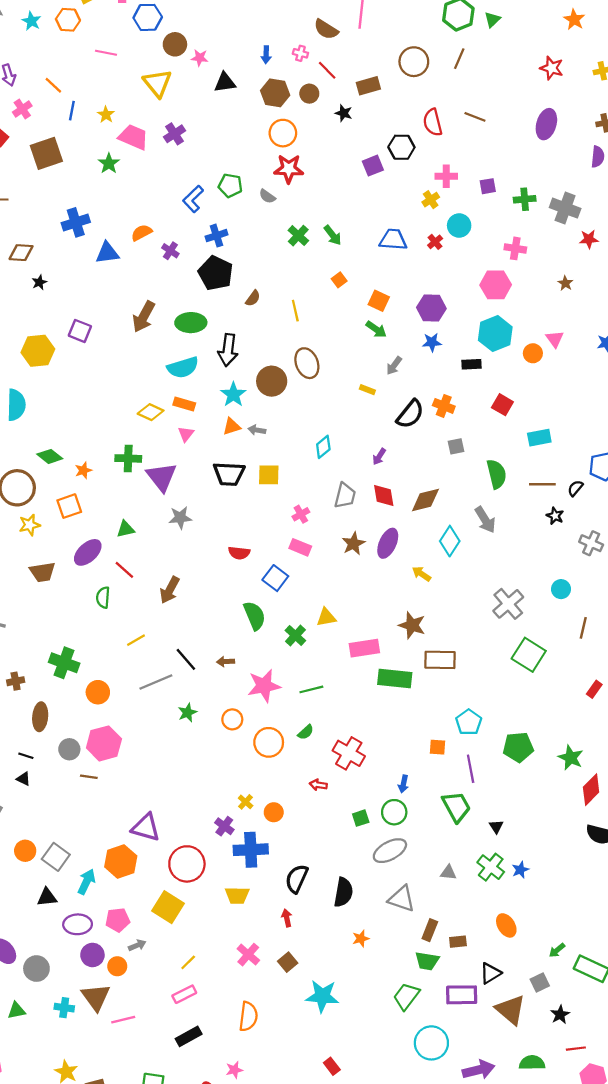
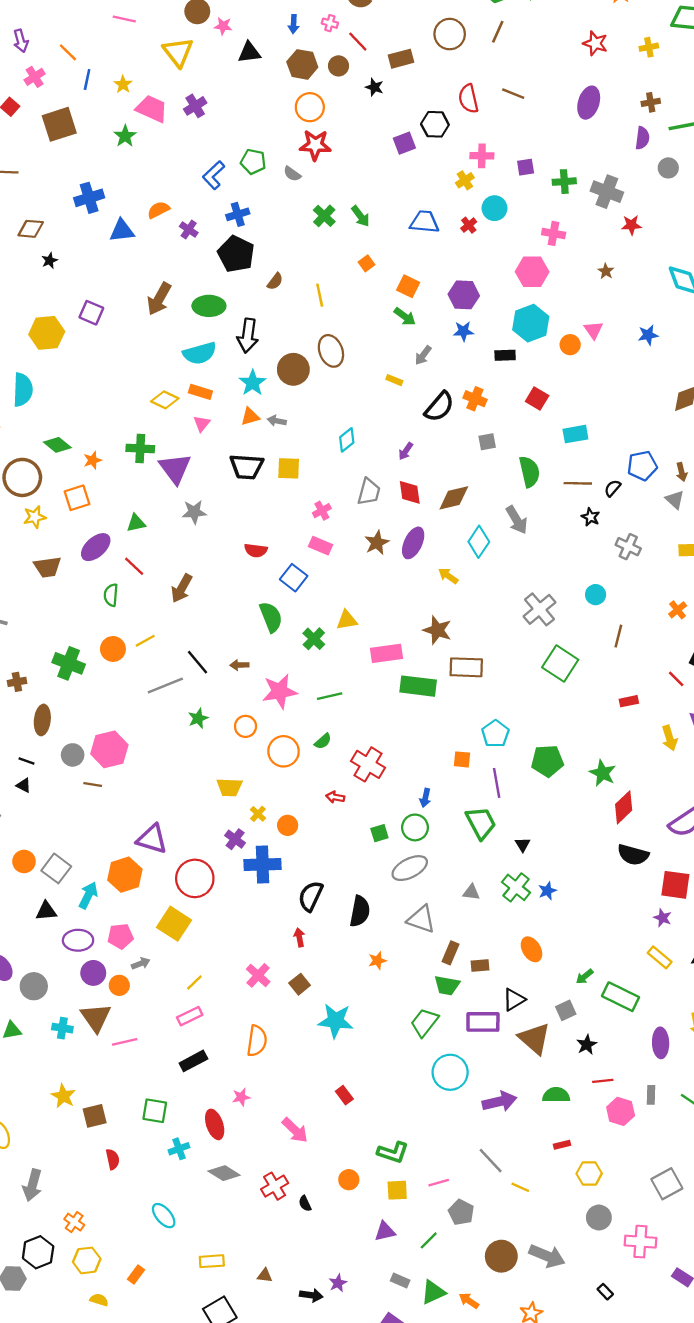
red rectangle: (594, 689) -> (629, 701), turned 42
orange circle: (98, 692) -> (113, 649), moved
yellow trapezoid: (237, 895) -> (229, 787), moved

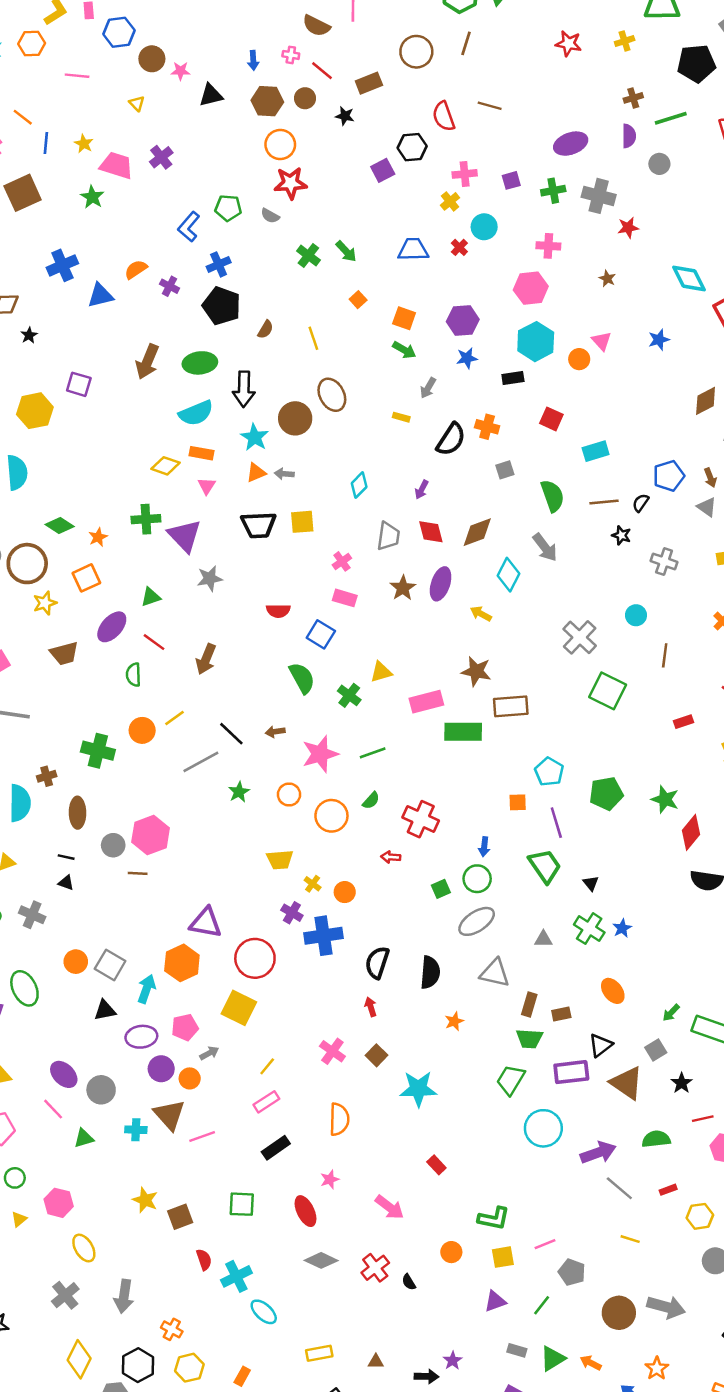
yellow triangle: (178, 52) -> (137, 103), size x0.5
purple ellipse: (589, 103) -> (571, 144), moved, turned 60
cyan cross: (179, 1149) -> (236, 1276), moved, size x1.4
gray line: (491, 1161) -> (619, 1188), moved

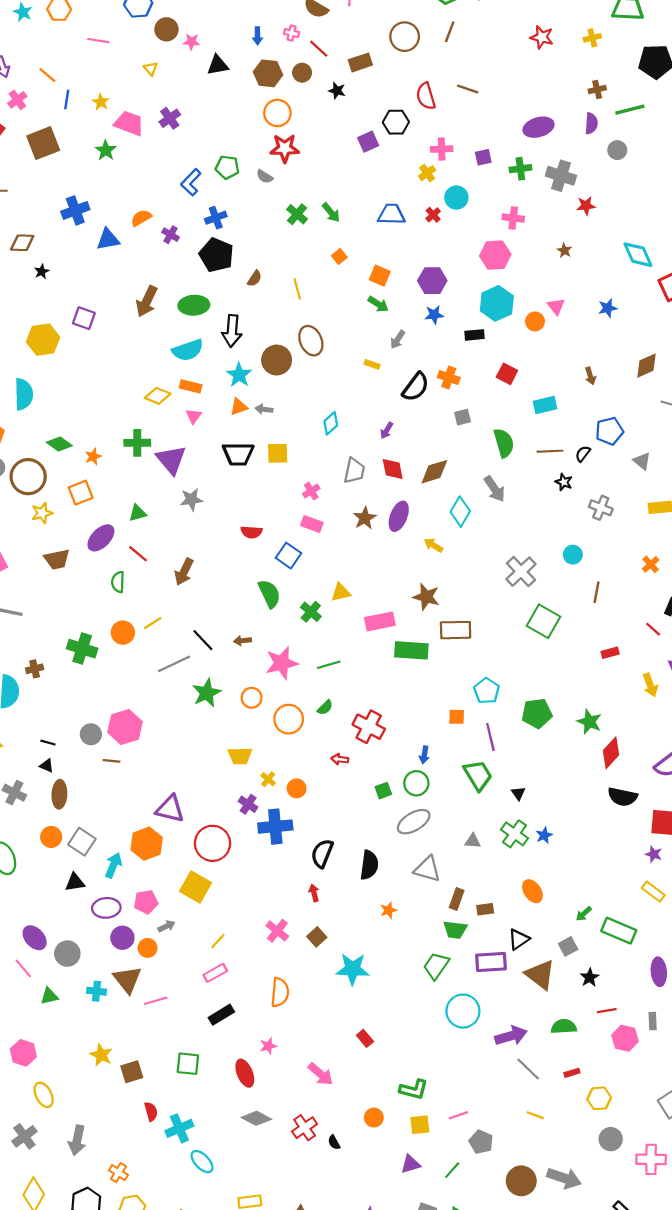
brown arrow: (710, 478) -> (590, 376), moved
green star: (239, 792) -> (207, 693), size x1.5
brown ellipse: (78, 813) -> (59, 794), moved

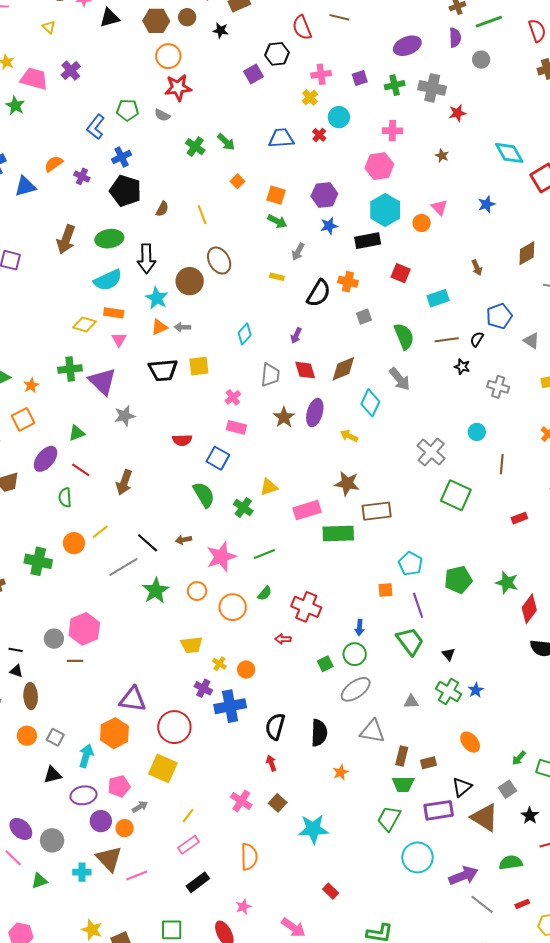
black rectangle: (474, 335) -> (368, 241), size x1.4
gray square: (82, 842) -> (55, 737), size x0.7

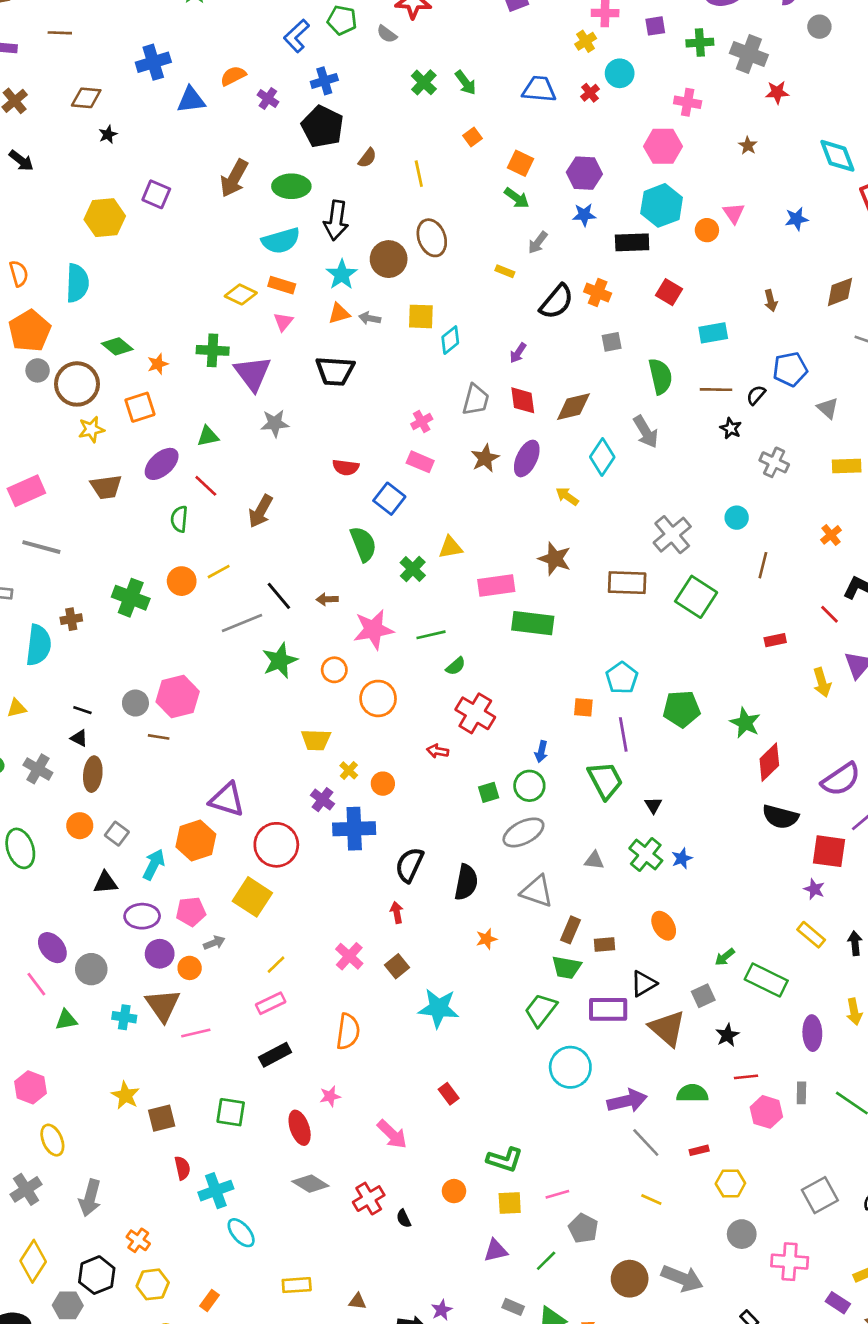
yellow square: (199, 366) -> (421, 316), moved
brown rectangle: (377, 511) -> (627, 583), moved
green semicircle: (265, 593) -> (456, 666), moved

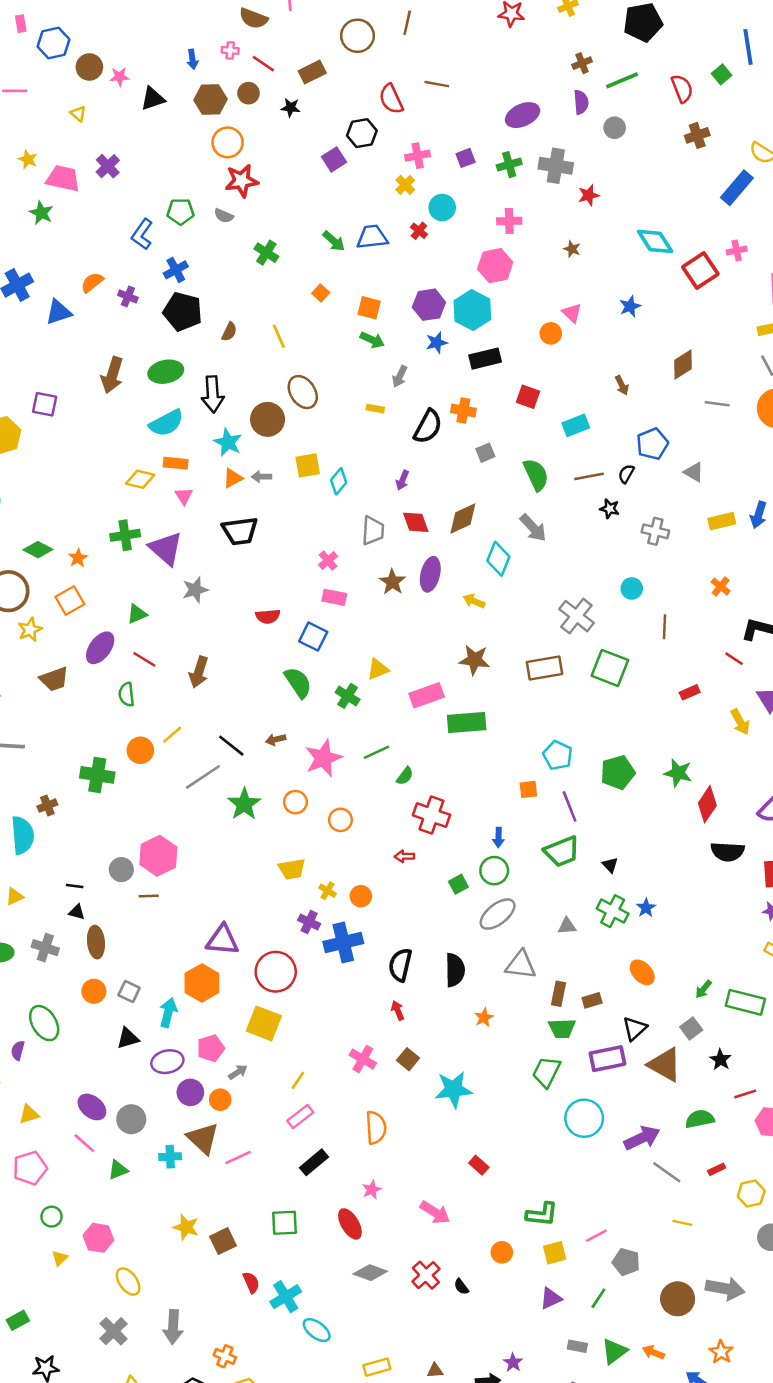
green arrow: (466, 83) -> (334, 241), moved
cyan hexagon: (662, 205) -> (472, 310), moved
orange circle: (378, 698) -> (340, 820), size x0.7
green trapezoid: (605, 780) -> (562, 851), turned 108

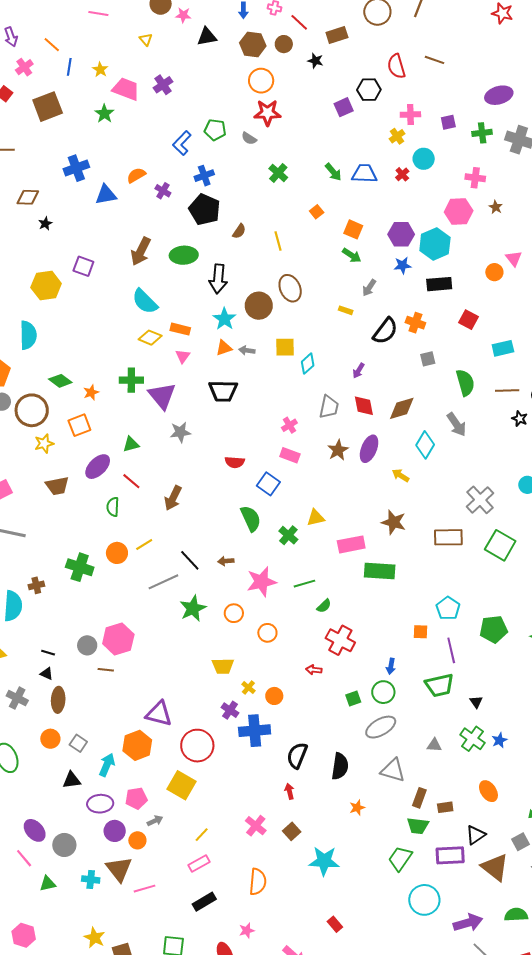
brown star: (572, 249) -> (496, 207), moved
cyan semicircle: (166, 423) -> (145, 301), moved, turned 64

